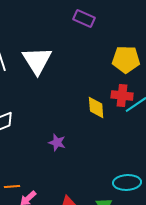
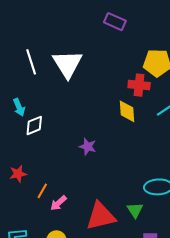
red cross: (122, 96) -> (139, 85), moved
orange line: (12, 186) -> (42, 191), turned -56

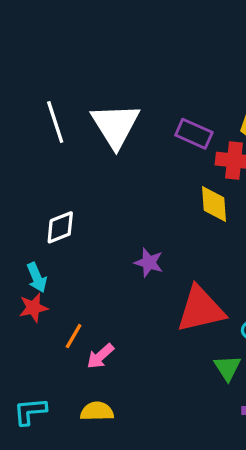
purple rectangle: (115, 22) -> (194, 134), moved
cyan arrow: (19, 107) -> (37, 278), moved
red triangle: (101, 216) -> (201, 309), moved

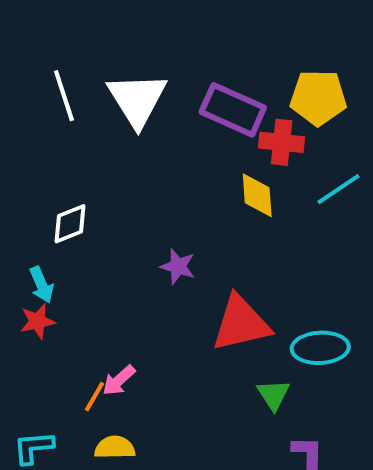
purple rectangle: (194, 134) -> (233, 110), size x1.4
orange line: (74, 336) -> (94, 397), moved

